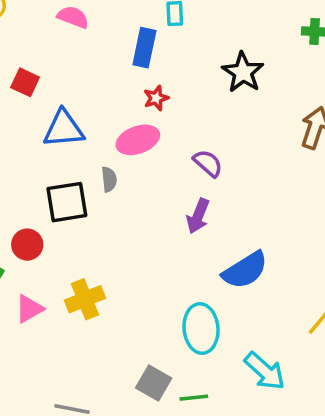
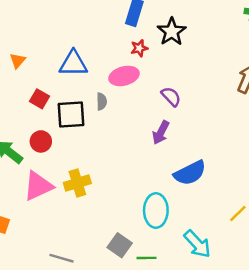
black star: (243, 72) -> (172, 32), moved
red square: (25, 82) -> (40, 99), moved
pink triangle: (29, 309) -> (38, 186), size x1.5

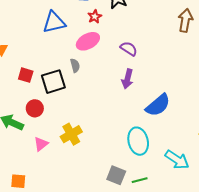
blue triangle: (73, 64) -> (54, 22), moved
pink triangle: (38, 186) -> (41, 144), size x0.6

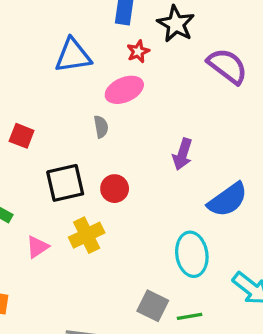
purple semicircle: (129, 49) -> (227, 66), moved, size x1.5
black square: (53, 82) -> (65, 183), moved
red circle: (35, 108) -> (115, 189), moved

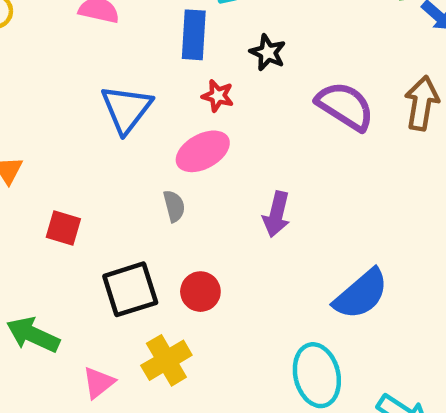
black star: (176, 24) -> (268, 53), size x0.7
red star: (138, 51) -> (218, 96), turned -30
blue triangle: (73, 56) -> (126, 109), turned -39
purple arrow: (182, 154) -> (277, 214), moved

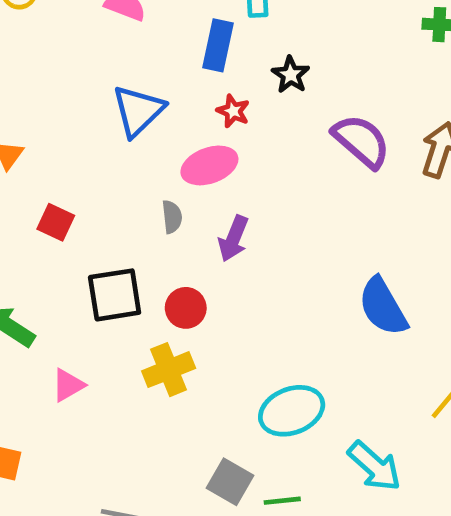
purple arrow: (277, 214) -> (233, 239), moved
blue semicircle: (361, 294) -> (383, 307), moved, turned 92
yellow cross: (166, 360) -> (169, 370), moved
cyan ellipse: (317, 375) -> (292, 411), turned 74

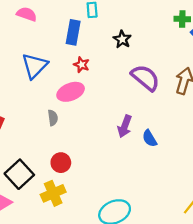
black star: (291, 75) -> (122, 39), moved
purple arrow: (233, 239) -> (125, 126), moved
black square: (115, 295) -> (19, 174), moved, turned -32
blue semicircle: (383, 307) -> (150, 138), moved, size x0.6

